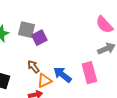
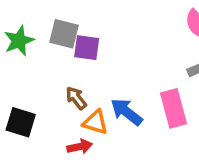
purple square: (39, 38) -> (87, 48), turned 35
orange triangle: (44, 81) -> (95, 122), turned 42

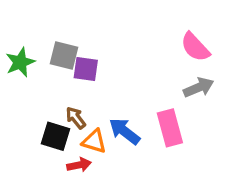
black square: (21, 122) -> (56, 136), moved

